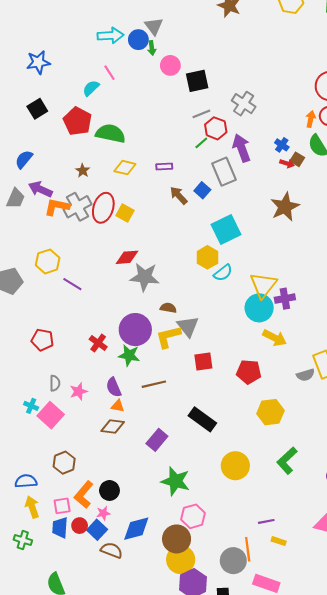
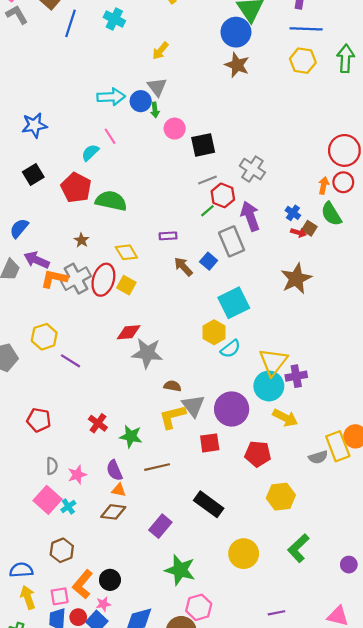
yellow diamond: (125, 168) -> (126, 252), moved, turned 45
purple circle: (135, 330) -> (232, 409), moved
cyan cross: (31, 406) -> (68, 506), moved, turned 32

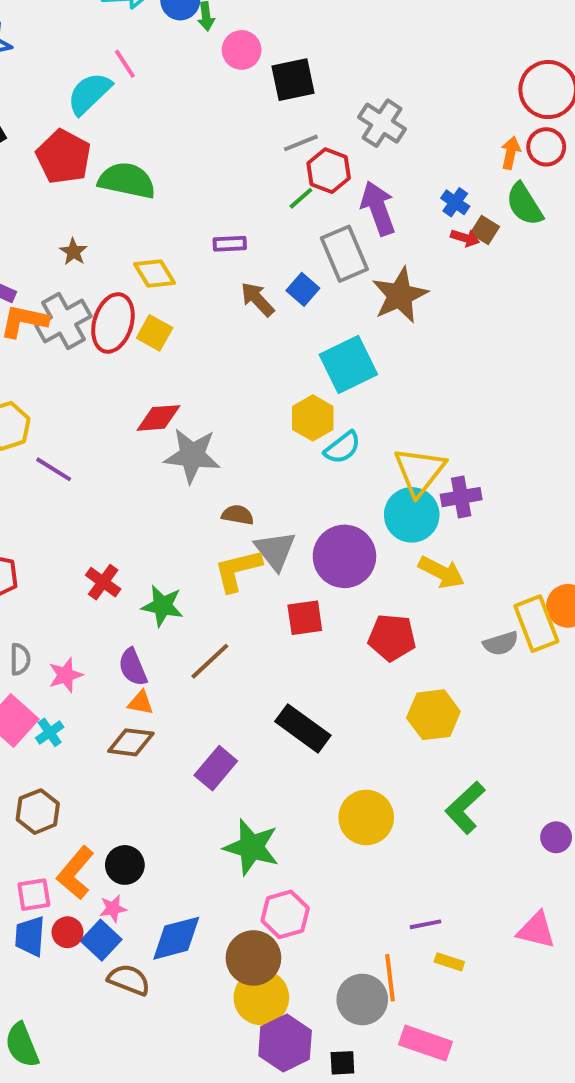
cyan semicircle: (90, 153) -> (89, 93), size x1.4
brown star: (296, 279) -> (400, 295), moved
brown line: (157, 467) -> (210, 661), turned -30

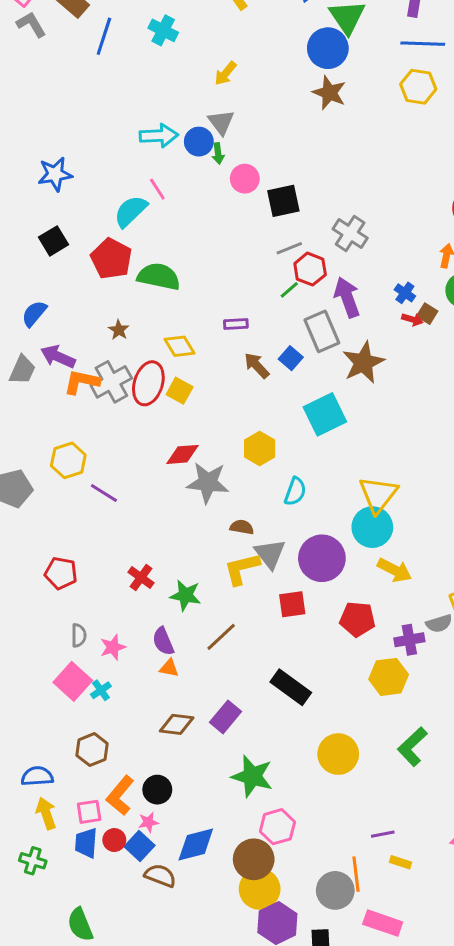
yellow hexagon: (313, 418) -> (260, 449), moved
cyan semicircle: (342, 448) -> (295, 492), moved, turned -32
purple cross: (461, 497) -> (409, 640), moved
brown diamond: (131, 742) -> (177, 724), moved

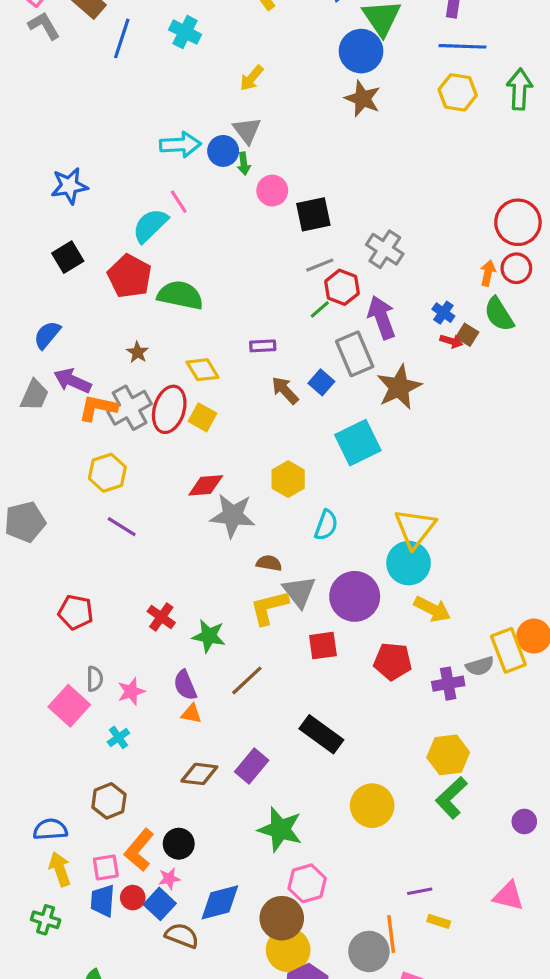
yellow hexagon: (68, 460) -> (107, 473), moved
yellow hexagon: (389, 677) -> (448, 755), moved
pink square: (73, 681) -> (69, 706), moved

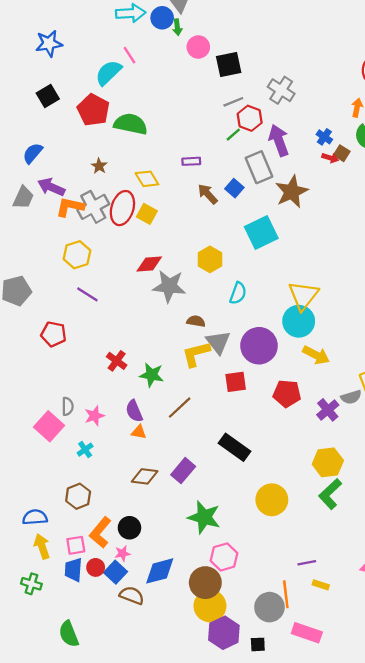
red pentagon: (76, 612) -> (54, 334), moved
purple cross: (448, 684) -> (328, 410), turned -30

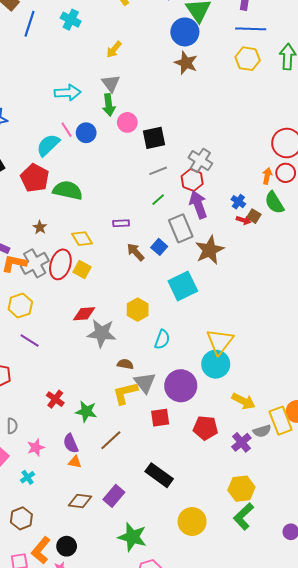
blue circle: (162, 18) -> (86, 133), moved
green arrow: (177, 27) -> (109, 105), size x1.5
red hexagon: (250, 118) -> (192, 180), moved
yellow arrow: (316, 355) -> (243, 401), moved
gray semicircle: (68, 406) -> (12, 426), moved

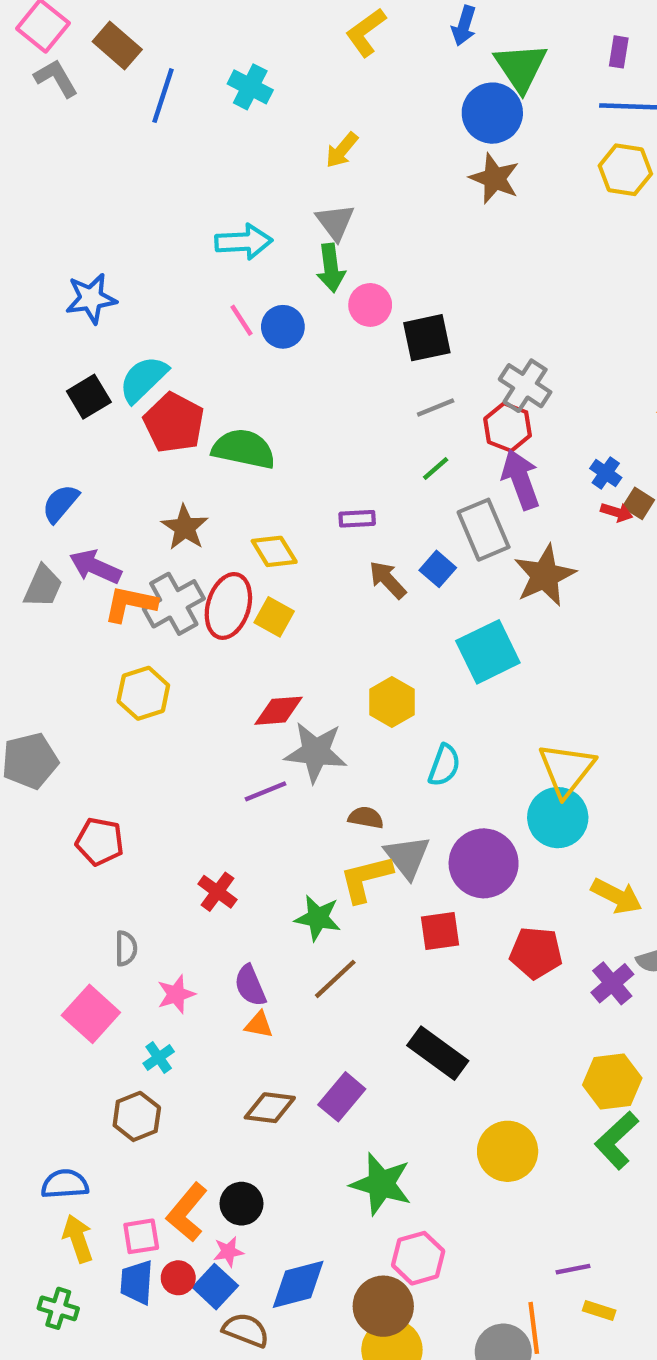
cyan semicircle: (48, 145) -> (143, 379), moved
brown star: (40, 227) -> (185, 527), size x1.5
purple line: (30, 340) -> (265, 791), moved, turned -54
green star: (86, 411) -> (318, 918), moved
brown hexagon: (21, 518) -> (137, 1116), moved

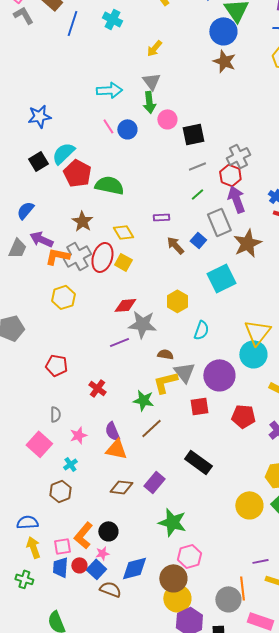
gray cross: (525, 386) -> (238, 156), turned 30
red pentagon: (100, 842) -> (56, 365), moved
orange triangle: (259, 1025) -> (116, 449), size x1.6
yellow circle: (508, 1151) -> (249, 505), moved

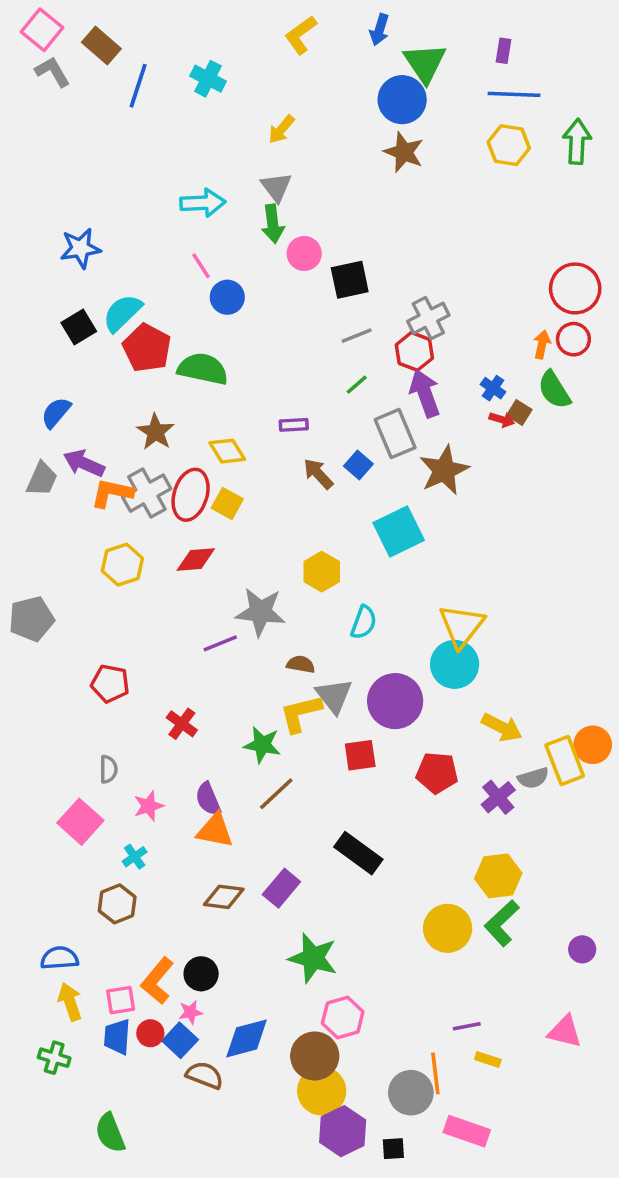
blue circle: (127, 129) -> (227, 297), moved
red diamond: (125, 305) -> (196, 559), moved

